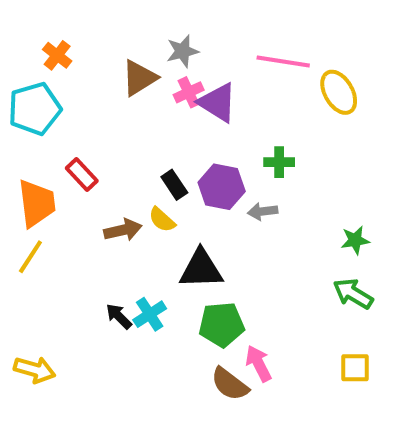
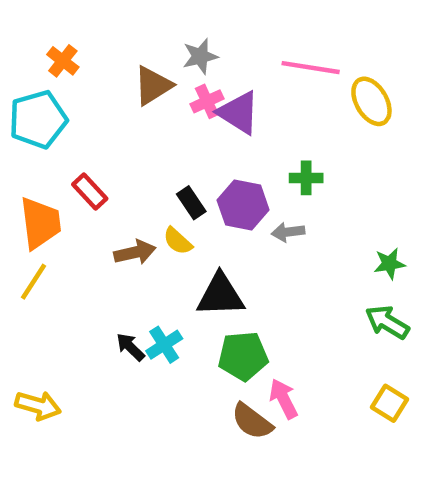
yellow square: (355, 368) -> (389, 403), turned 32

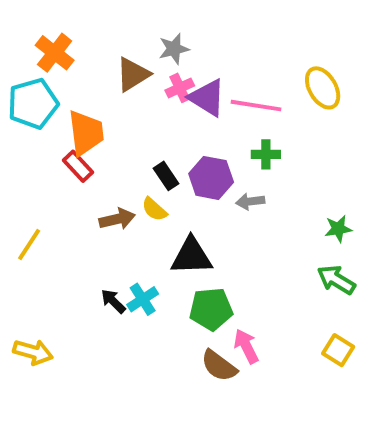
orange cross: (63, 61) -> (55, 53), size x1.4
pink line: (311, 68) -> (256, 106), moved
orange trapezoid: (40, 223) -> (86, 133), moved

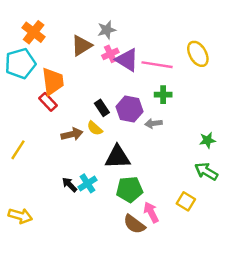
yellow square: (338, 350) -> (186, 201), moved

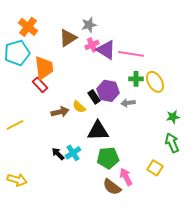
yellow ellipse: (198, 54) -> (155, 82), moved
black rectangle: (102, 108) -> (94, 97), moved
yellow line: (18, 150) -> (15, 125), turned 30
green arrow: (206, 171) -> (172, 143), turned 36

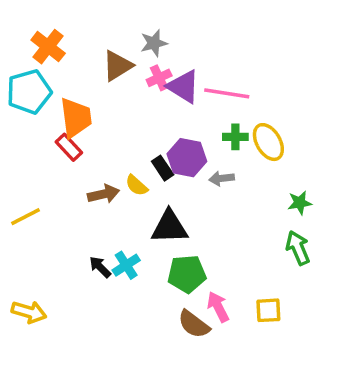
yellow square: (155, 168) -> (268, 310), moved, turned -35

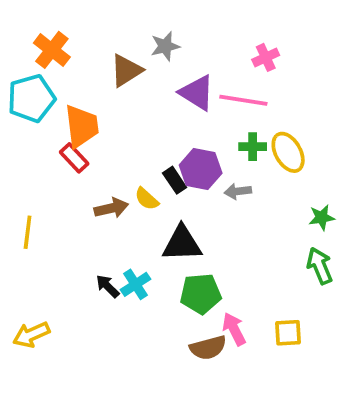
pink cross: (159, 78) -> (266, 57), moved
yellow line: (25, 217) -> (28, 232), turned -56
yellow arrow: (29, 312) -> (31, 335), turned 140
brown semicircle: (194, 324) -> (208, 348), turned -52

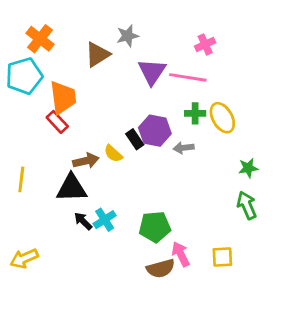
purple triangle: (197, 93) -> (152, 72), turned 32
black triangle: (182, 243) -> (72, 188), moved

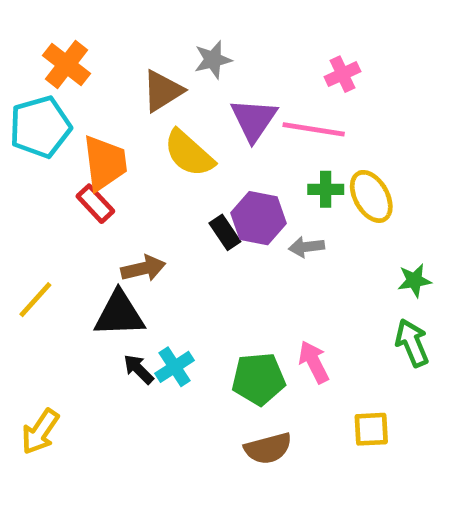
yellow semicircle: (113, 154) -> (189, 153), moved, size x1.6
yellow line: (21, 179) -> (35, 300), turned 35
pink arrow: (181, 254) -> (314, 362), moved
yellow arrow: (24, 258) -> (40, 432), turned -32

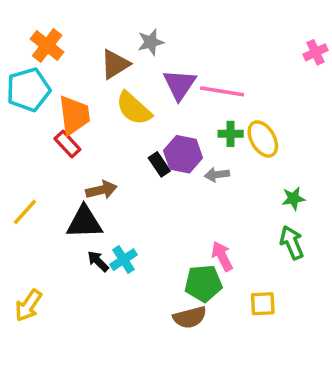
pink cross: (342, 74) -> (316, 52), moved
green pentagon: (258, 379) -> (203, 283), moved

